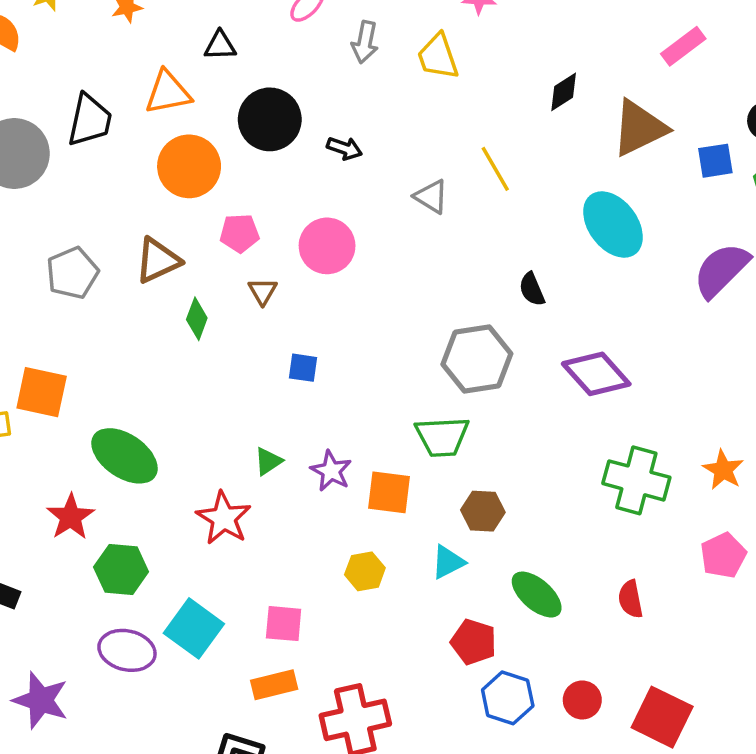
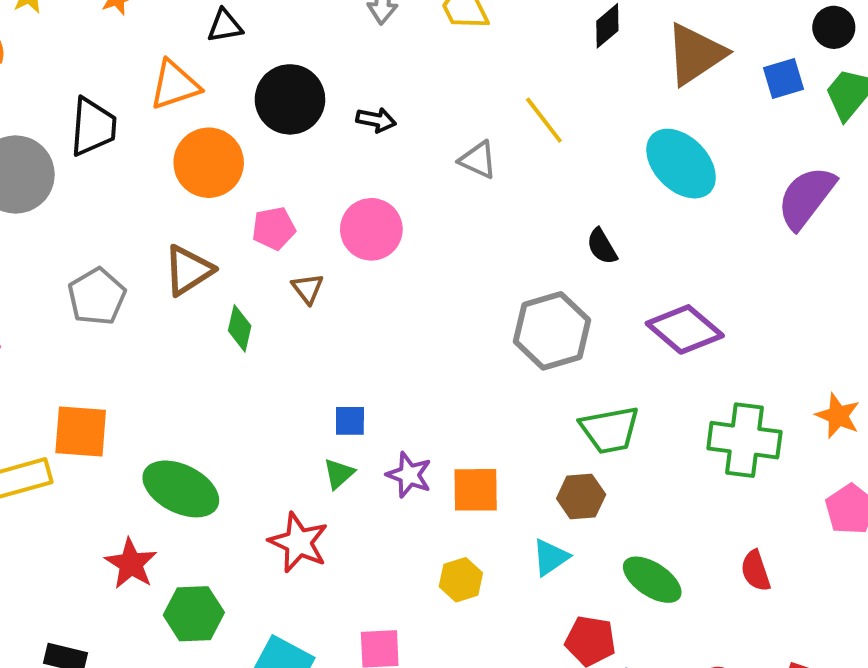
blue square: (303, 368) -> (350, 421), moved
green trapezoid: (442, 437) -> (610, 430), moved

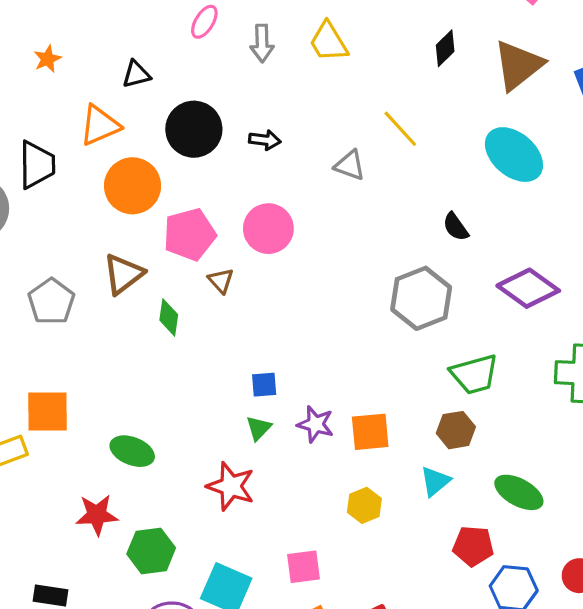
pink pentagon: (274, 228) -> (190, 234), size x1.5
green ellipse: (181, 489) -> (132, 451), size x0.7
red star: (131, 564) -> (97, 515), turned -30

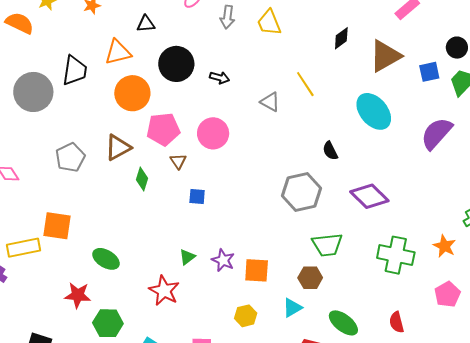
blue square: (264, 385) -> (197, 196), moved

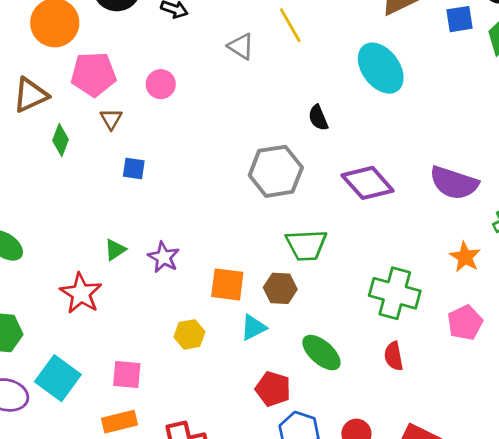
pink circle: (213, 133) -> (161, 84), size x0.7
purple semicircle: (436, 133) -> (454, 183), moved, turned -117
green cross: (396, 255) -> (395, 293), moved
orange square: (257, 270) -> (227, 284), moved

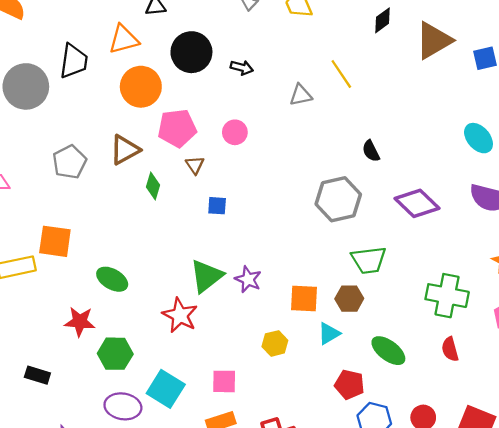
gray triangle: (241, 46) -> (301, 95), turned -40
cyan ellipse: (381, 68) -> (479, 138), moved, size x0.7
green triangle: (115, 250) -> (206, 276), size x1.8

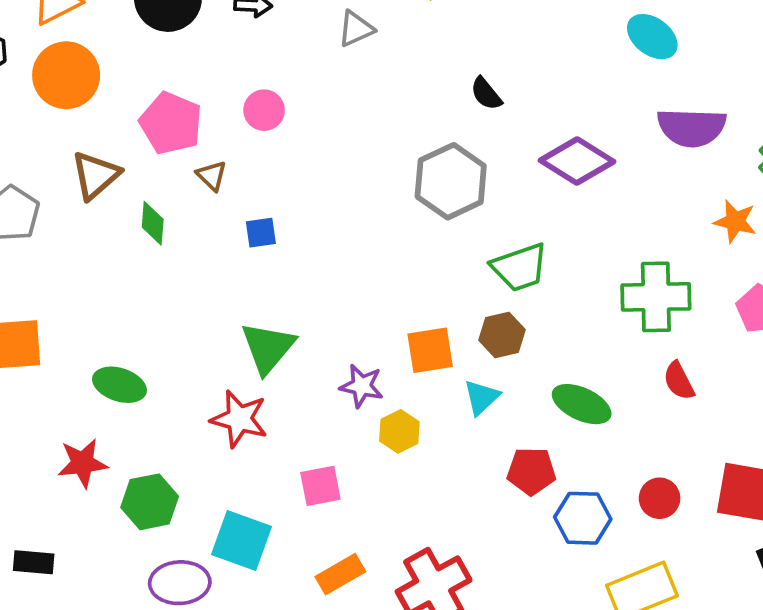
orange circle: (141, 87) -> (66, 75), moved
pink pentagon: (177, 128) -> (171, 123), turned -30
purple star: (248, 279) -> (362, 386), moved
pink square: (224, 381) -> (320, 486), moved

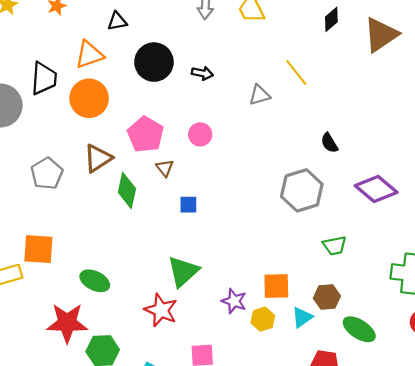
green diamond: (153, 223) -> (127, 191), size x1.4
green trapezoid: (520, 267) -> (335, 246), size x0.7
brown hexagon: (502, 335) -> (327, 297), moved
yellow hexagon: (399, 431) -> (263, 319), moved
red star: (83, 463) -> (67, 323), size x1.4

